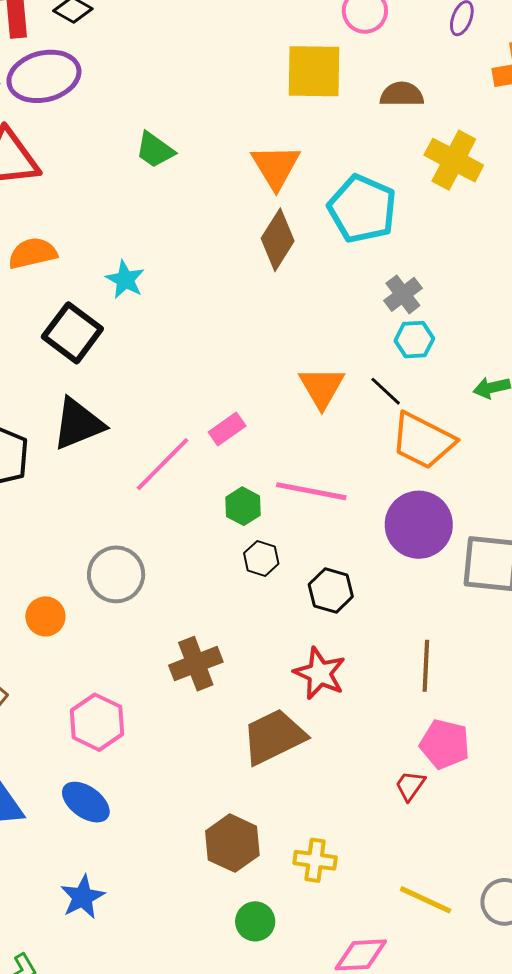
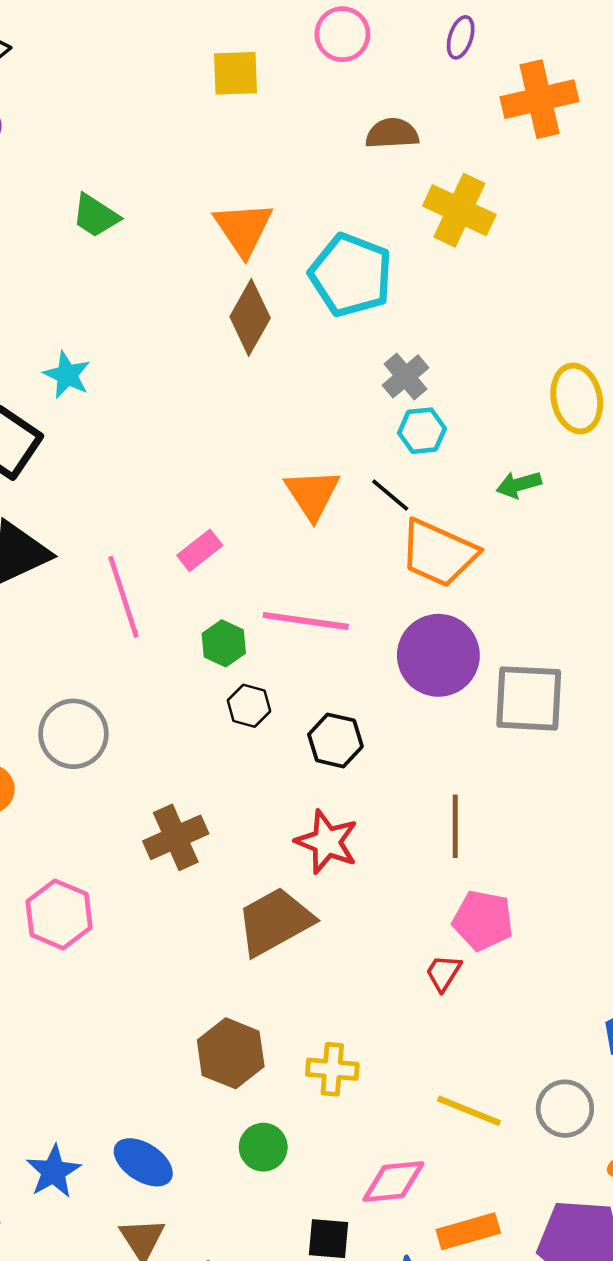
yellow square: (314, 71) -> (235, 73), moved, size x0.7
pink line: (163, 464) -> (123, 597), turned -60
blue ellipse: (86, 802) -> (143, 1162), moved
blue star: (83, 897) -> (53, 1172), moved

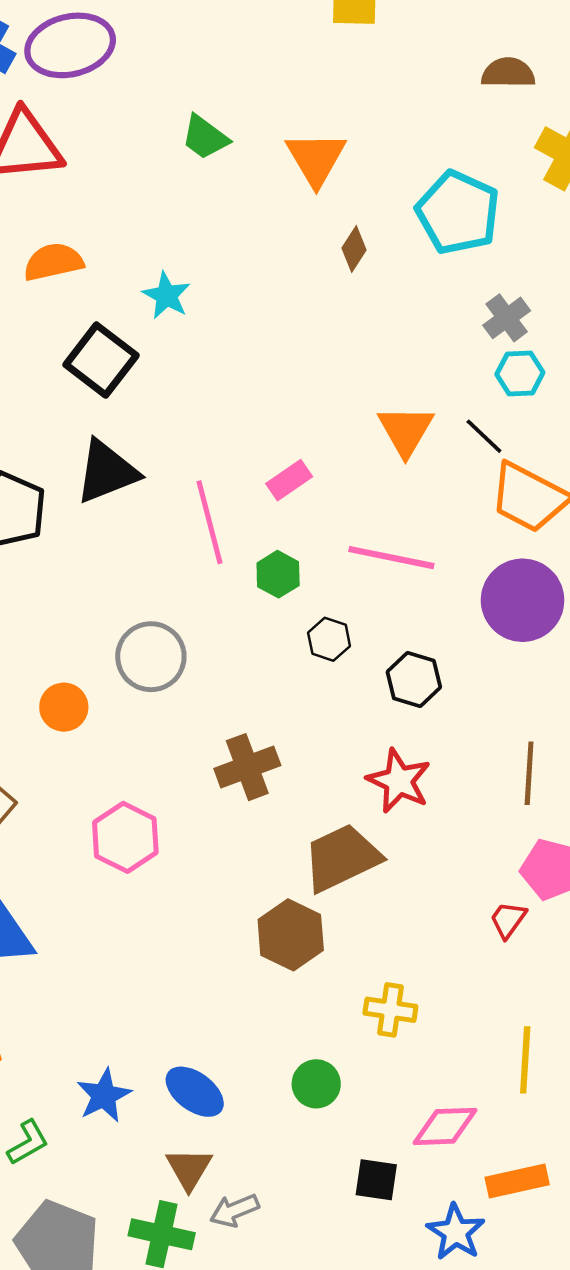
orange triangle: (243, 229) -> (316, 159), moved
brown diamond: (250, 317) -> (354, 249), size x0.6
green hexagon: (224, 643) -> (278, 574), moved
brown hexagon: (231, 1053) -> (291, 935), moved
yellow line: (469, 1111) -> (525, 1060), turned 68

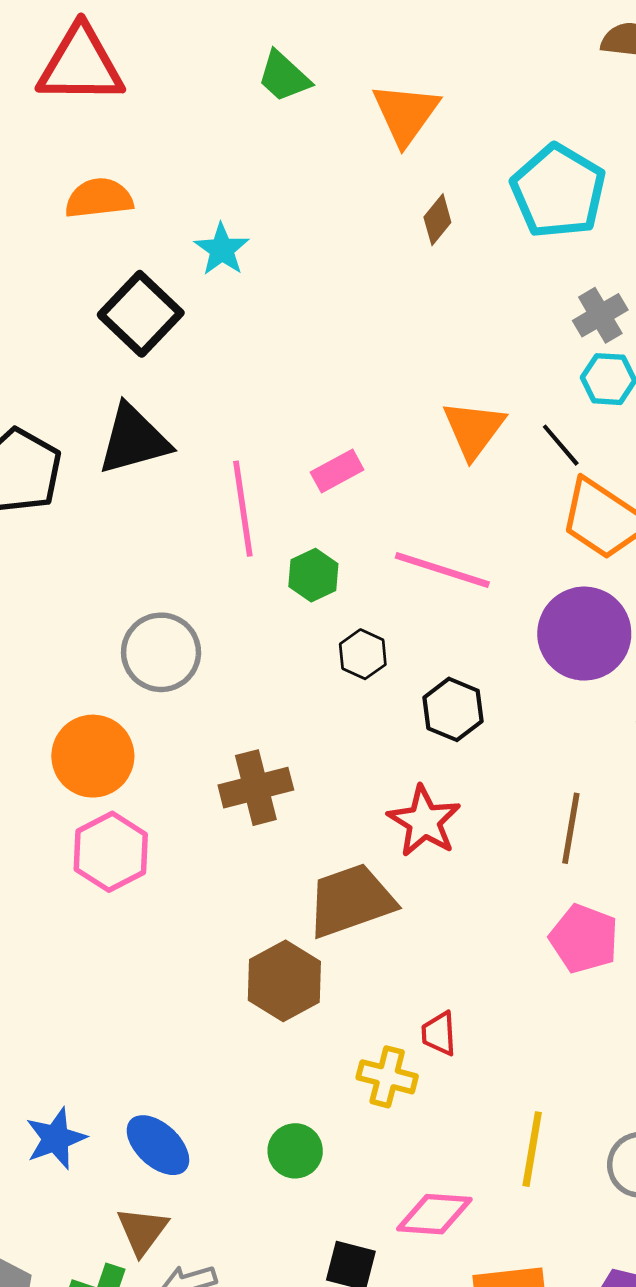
orange circle: (64, 707) -> (93, 756), moved, size x1.5
red trapezoid: (508, 920) -> (439, 1034), moved, turned -45

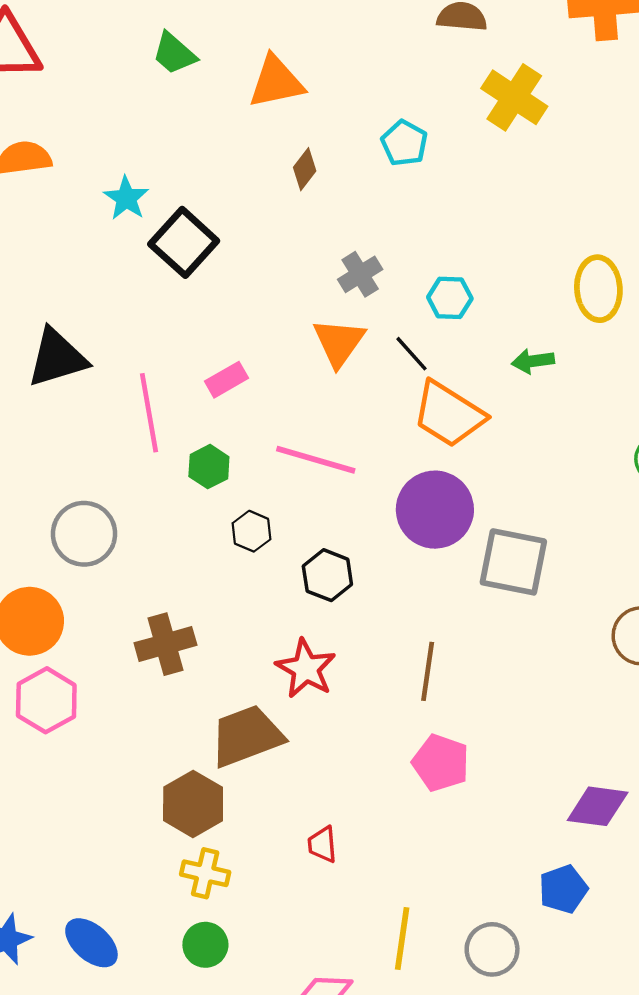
orange triangle: (406, 114) -> (276, 82), turned 44
cyan pentagon: (558, 191) -> (404, 143), size x0.6
black square: (141, 314) -> (184, 242), moved
gray cross: (600, 315) -> (360, 274), moved
yellow cross: (387, 1077) -> (205, 873), moved

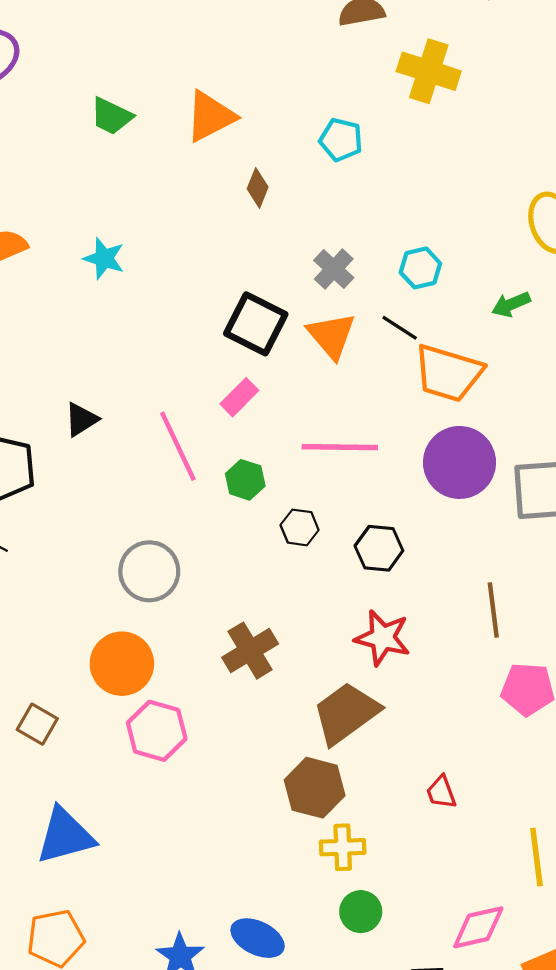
black square: (184, 242) -> (256, 324), moved
black triangle: (57, 358) -> (81, 420), size x0.6

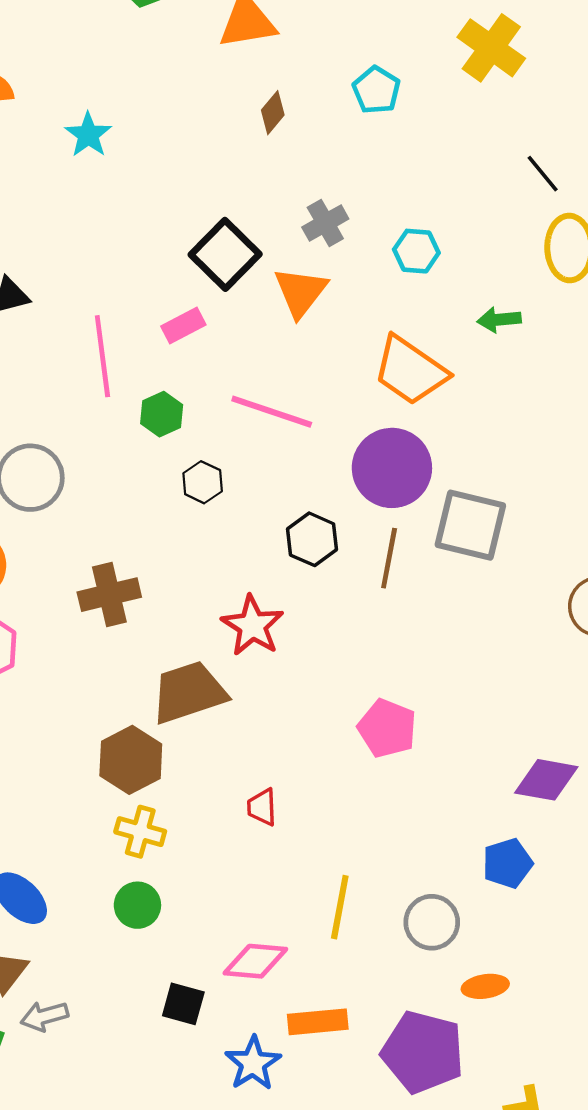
black line: (400, 328) -> (543, 174), moved
black hexagon: (379, 548) -> (312, 539), moved
brown line: (493, 610) -> (389, 558), moved

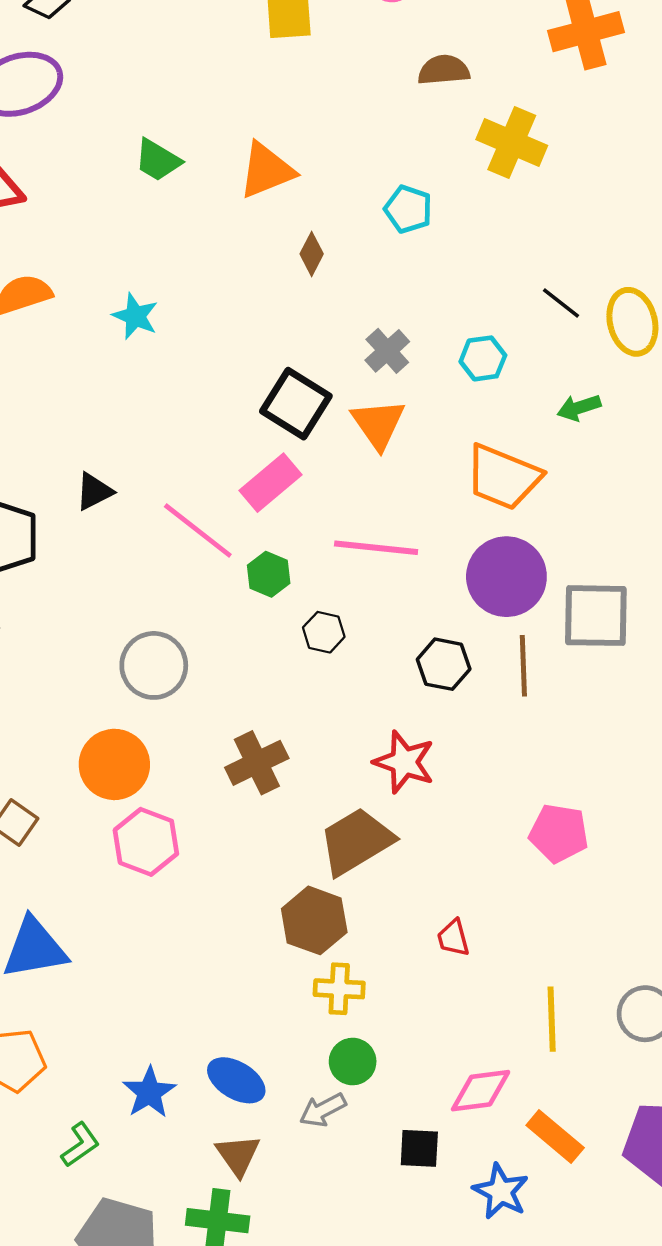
black line: (543, 174) -> (561, 303), moved
pink rectangle: (183, 326) -> (271, 483), size x1.4
pink line: (102, 356) -> (198, 530), turned -32
gray arrow: (44, 1016) -> (323, 1110), moved
orange rectangle: (318, 1022) -> (555, 1136), turned 58

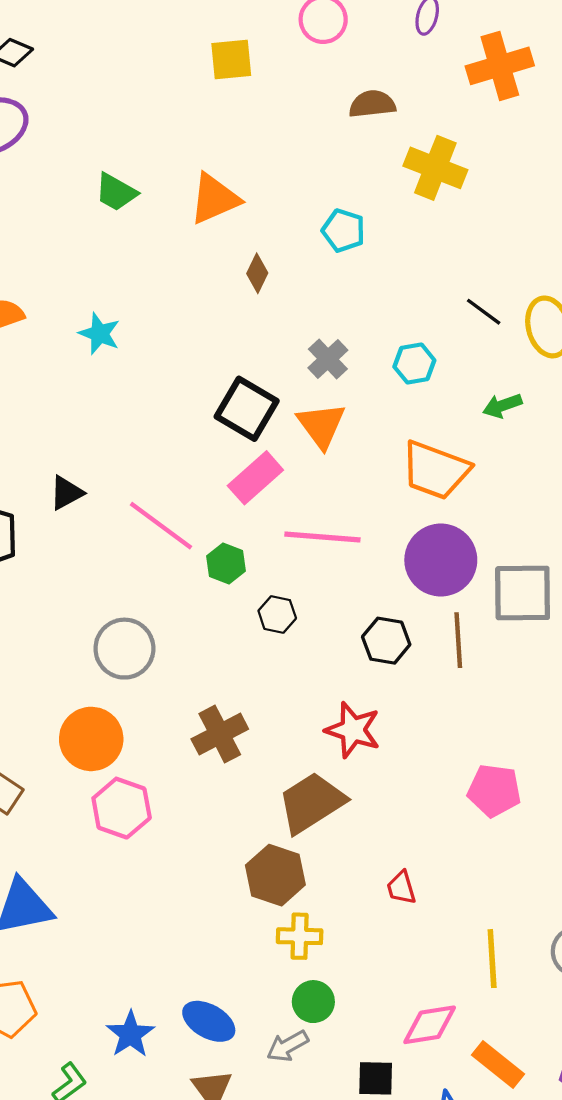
pink rectangle: (271, 483) -> (255, 478), moved

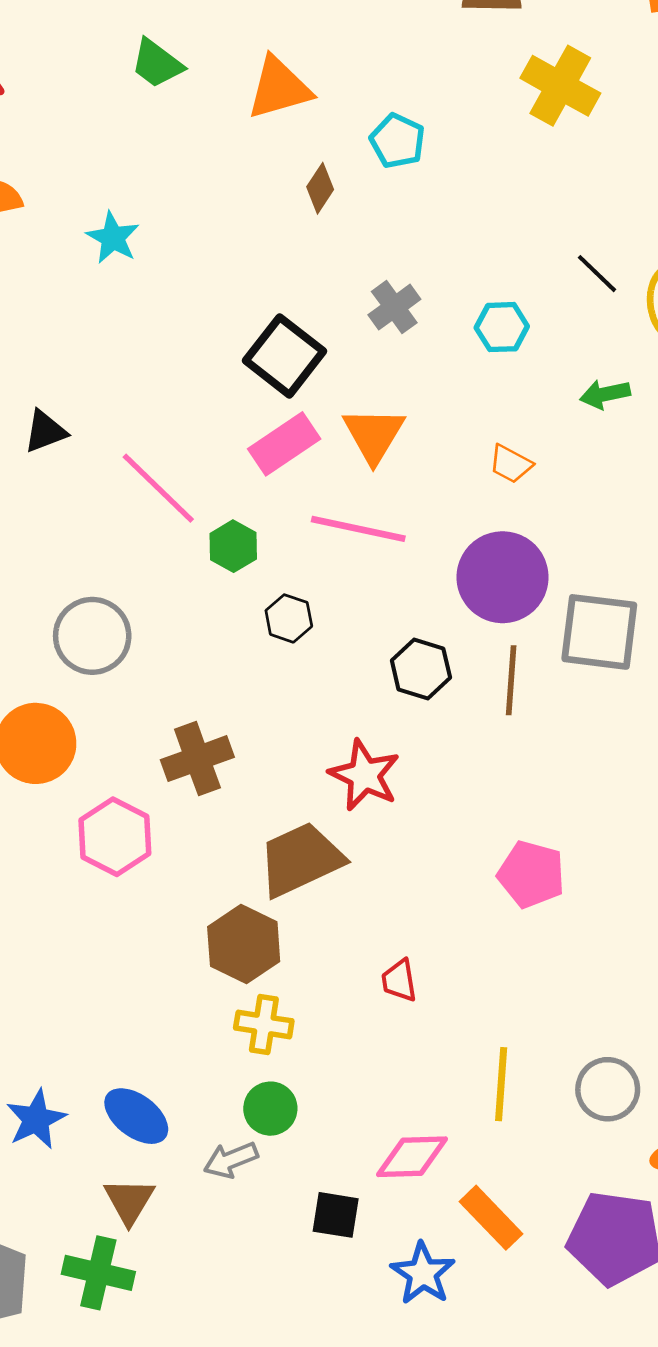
cyan pentagon: (343, 231) -> (397, 141), moved
orange triangle: (321, 425) -> (374, 435), moved
orange trapezoid: (435, 470) -> (511, 464), size x0.5
pink hexagon: (122, 808) -> (115, 837), moved

